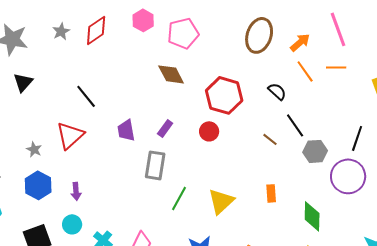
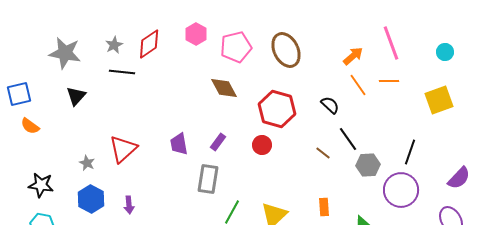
brown ellipse: (259, 35) -> (286, 50), moved, turned -44
black line: (86, 96) -> (122, 72), moved, turned -45

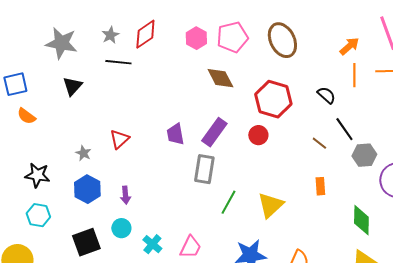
pink hexagon: (196, 34) -> (196, 38), moved
orange line: (358, 85) -> (354, 75), turned 35
purple rectangle: (218, 142) -> (214, 132), size x1.6
red triangle: (123, 149) -> (119, 139), size x0.7
orange rectangle: (324, 207) -> (320, 186), moved

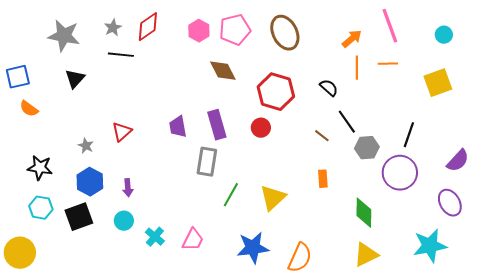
purple rectangle: (214, 132) -> (217, 125), turned -52
black square: (86, 242) -> (79, 217), moved

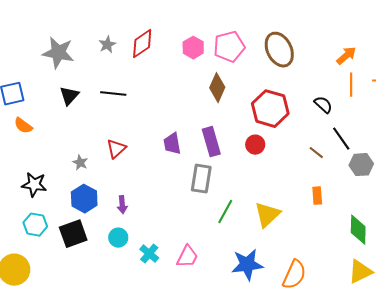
black line: (121, 55) -> (113, 94), moved
brown diamond: (223, 71) -> (217, 88), turned 52

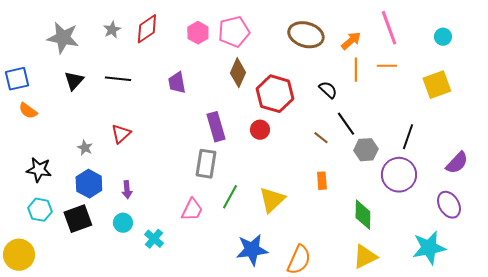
brown ellipse: (279, 50) -> (306, 35), moved, turned -48
brown diamond: (217, 88) -> (238, 73), moved
purple trapezoid: (172, 144) -> (177, 83), moved
pink trapezoid: (187, 257) -> (192, 210), moved

